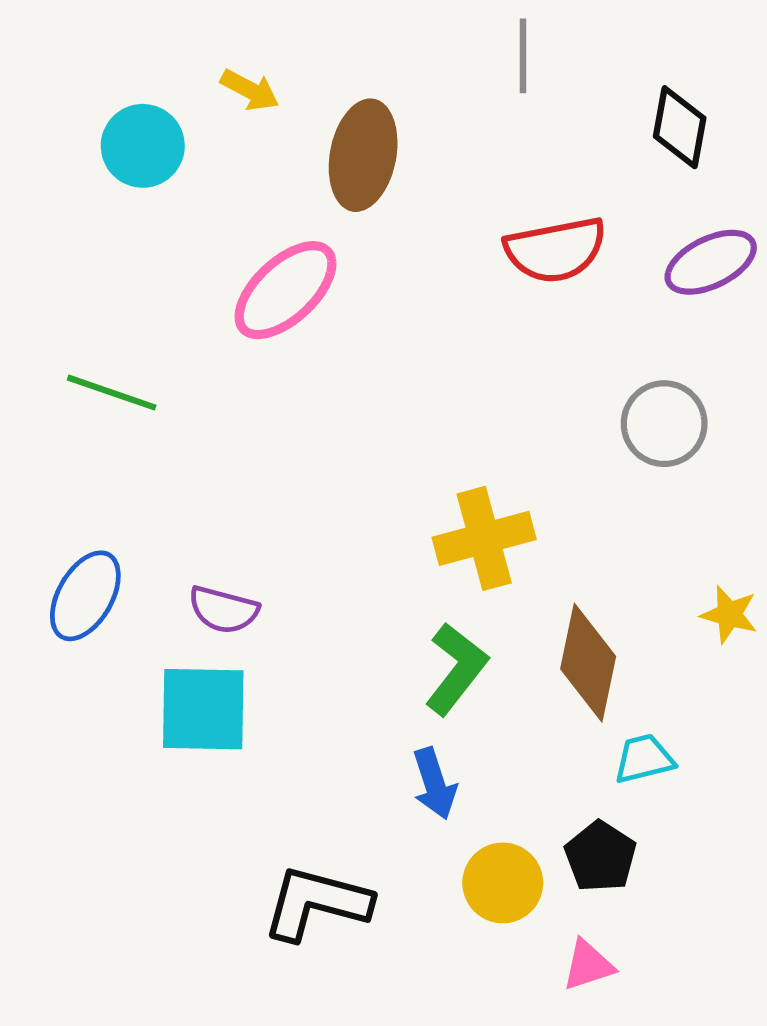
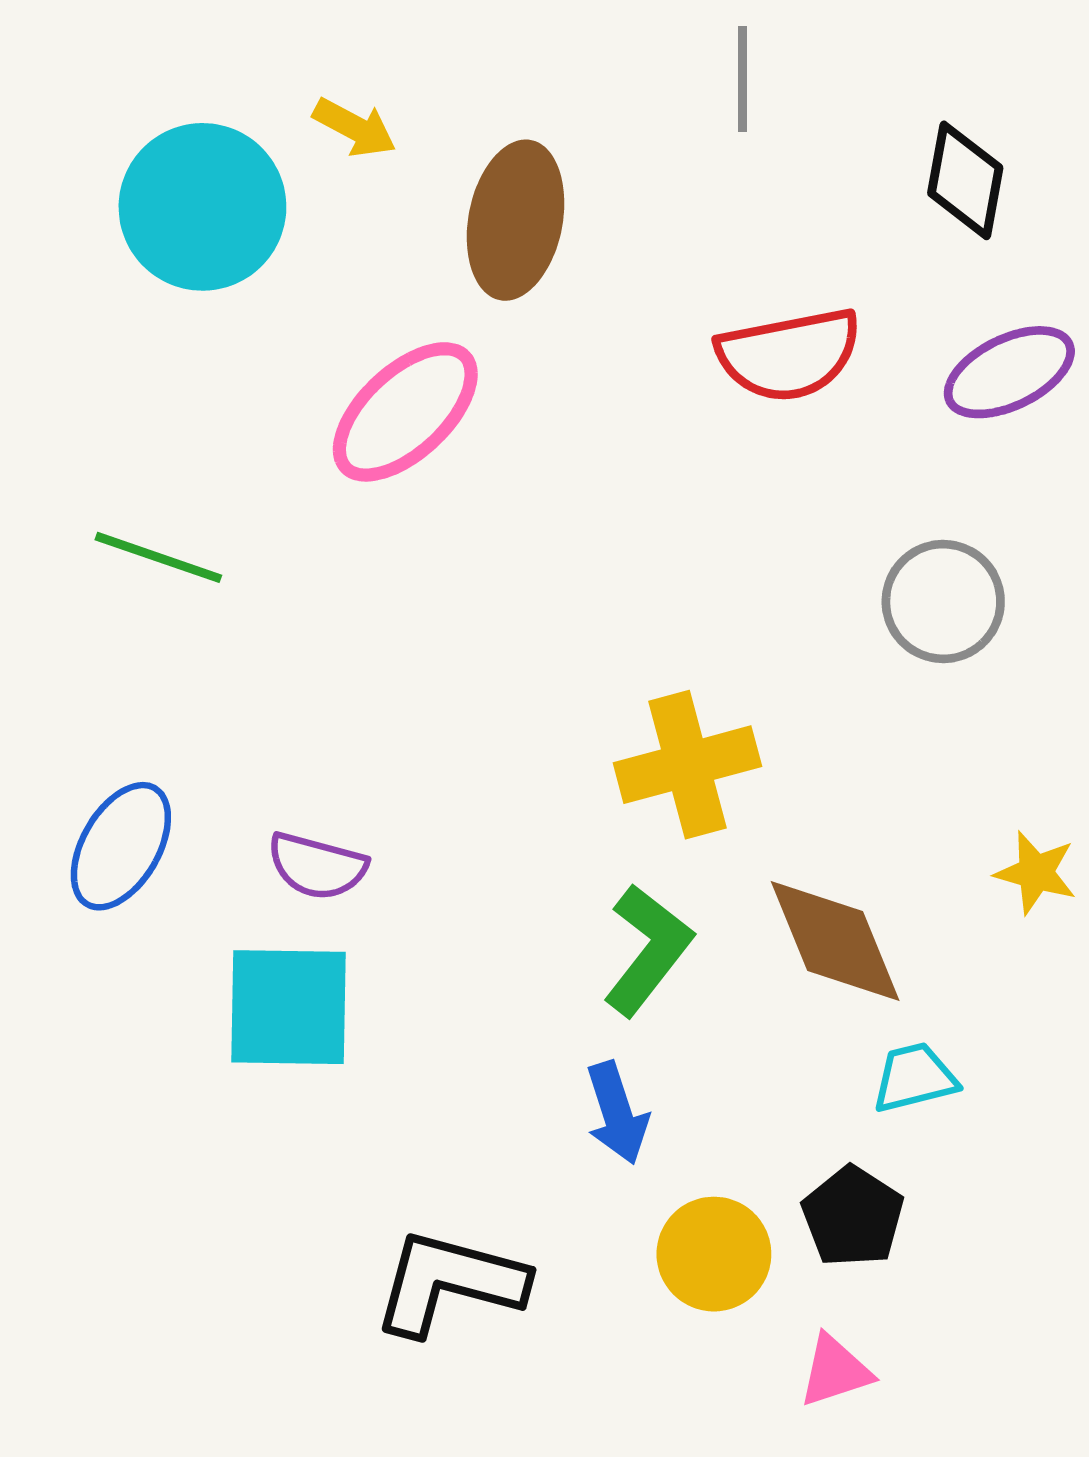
cyan circle: (143, 146) -> (202, 207), size x1.4
brown diamond: (588, 663) -> (835, 941), turned -34

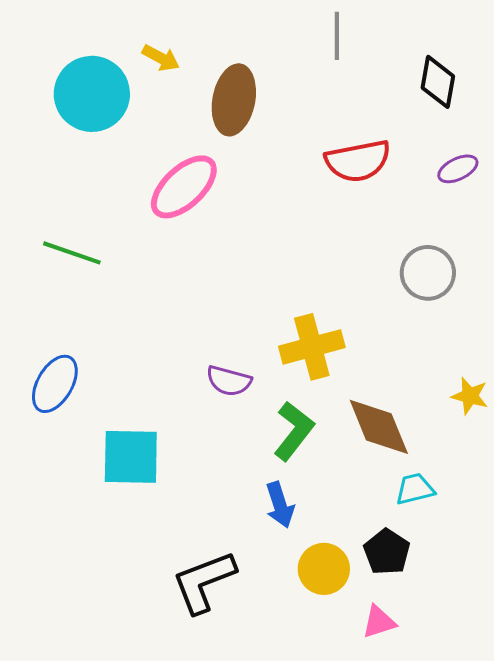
purple ellipse: (1009, 372) -> (458, 169), size x0.7
purple semicircle: (317, 866) -> (229, 381), moved
black L-shape: (449, 1283) -> (204, 582), turned -36

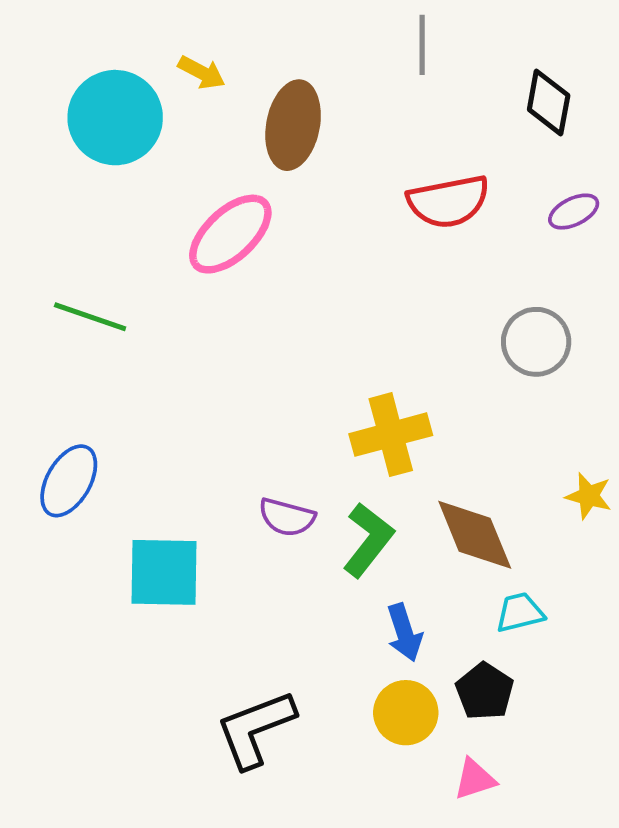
purple semicircle: (229, 381) -> (287, 517), moved
blue arrow: (280, 505) -> (405, 632), moved

